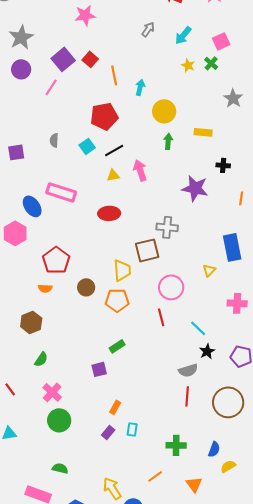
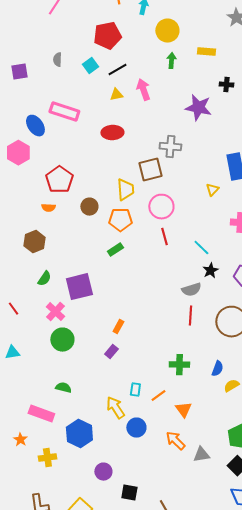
pink circle: (171, 287) -> (161, 207), moved
green rectangle: (117, 346) -> (115, 250), moved
purple square: (99, 369) -> (79, 287), moved, size x1.8
cyan rectangle: (132, 429) -> (135, 390), moved
orange triangle: (194, 484) -> (183, 410), moved

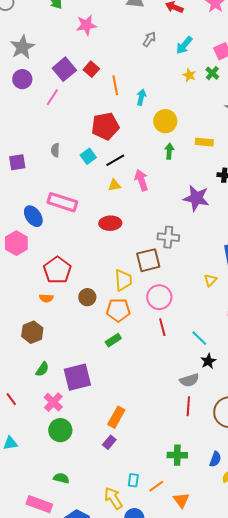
orange rectangle: (118, 327) -> (116, 417), size x1.5

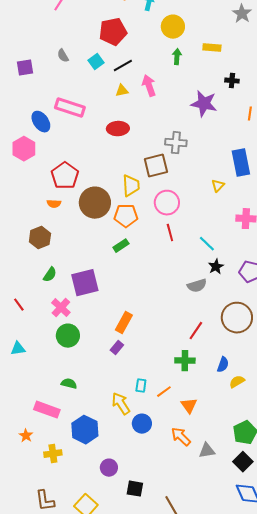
gray semicircle: (55, 150) -> (63, 56), turned -32
brown circle: (87, 297) -> (95, 203), size x1.8
red line: (188, 406) -> (196, 331), moved, turned 30

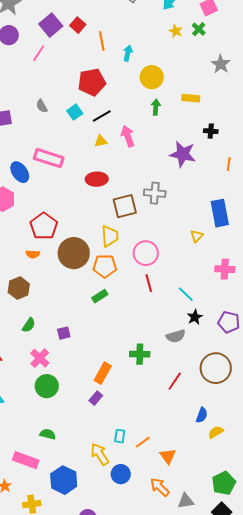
brown square: (156, 166) -> (125, 206), moved
purple square: (85, 283) -> (64, 333), size x0.5
green cross: (185, 361) -> (140, 354), moved

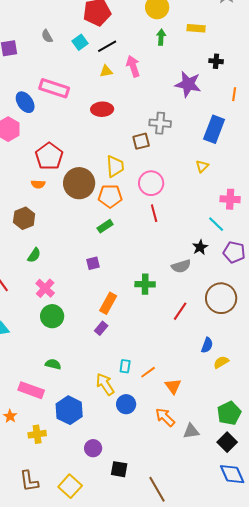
brown square: (125, 206) -> (141, 141), moved, size x0.7
blue rectangle: (220, 213) -> (214, 129), moved, turned 32
cyan line: (186, 294) -> (216, 224), moved
purple square: (64, 333) -> (93, 263), moved

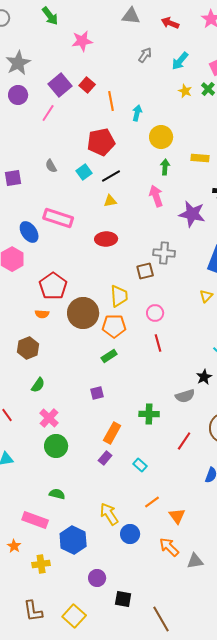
pink arrow: (133, 66) -> (156, 196), moved
pink circle: (151, 183) -> (155, 313), size x0.7
cyan rectangle: (125, 366) -> (140, 465), moved, turned -56

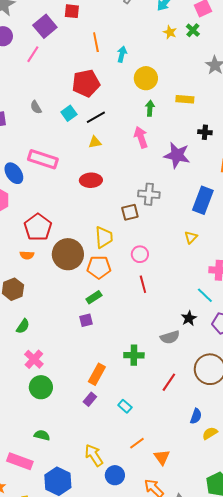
red square: (87, 85) -> (72, 11), moved, turned -35
purple square: (97, 393) -> (86, 320), moved

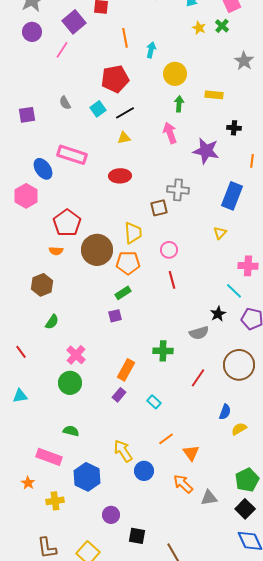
pink cross: (34, 359) -> (76, 355), moved

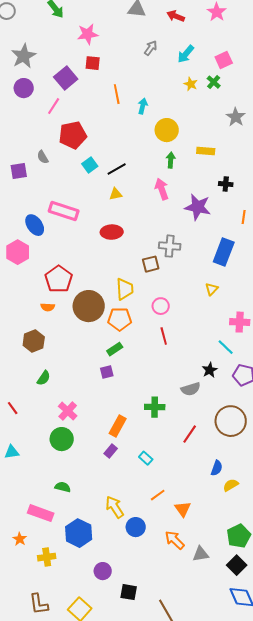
red pentagon: (115, 79) -> (73, 135), moved
gray semicircle: (65, 103) -> (43, 157), moved

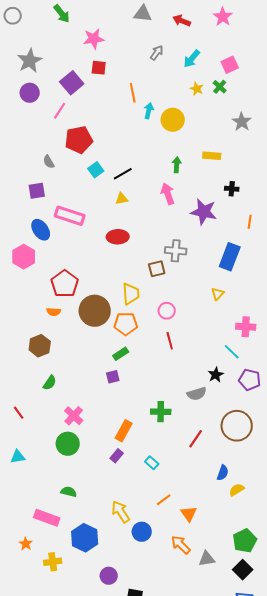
orange line: (117, 94) -> (133, 93), moved
yellow circle: (167, 130) -> (173, 120), moved
purple square: (19, 171) -> (37, 191), moved

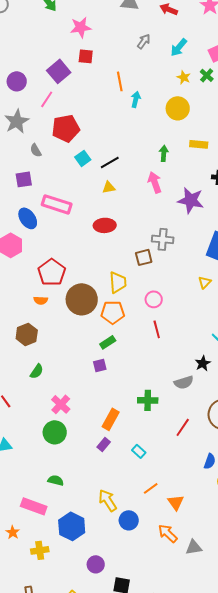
gray star: (30, 61) -> (17, 121), moved
yellow circle: (173, 120) -> (178, 108), moved

